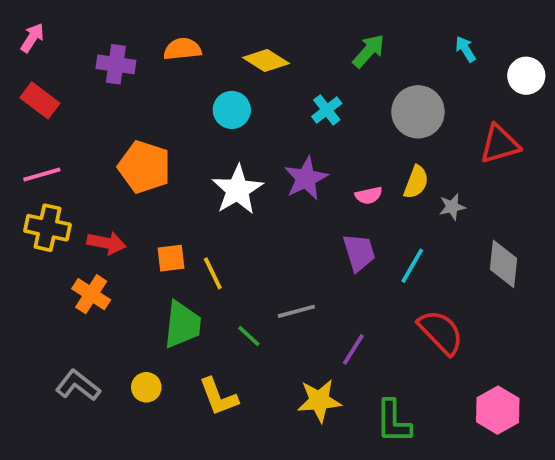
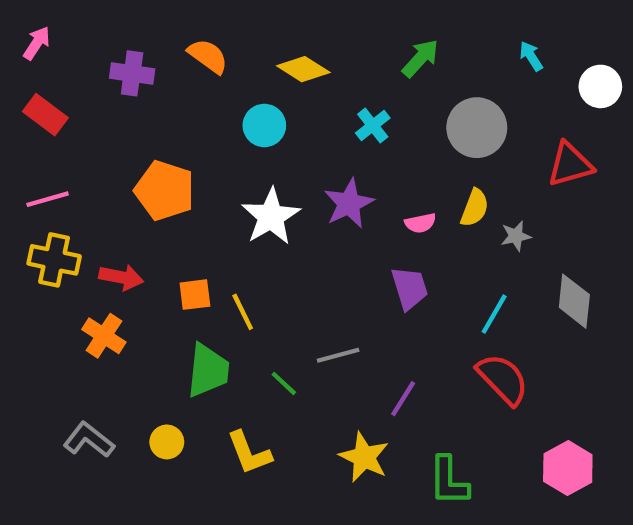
orange semicircle: (182, 49) -> (208, 56), turned 42
cyan line: (412, 266) -> (494, 314), moved
yellow star: (319, 401) -> (364, 457), turned 30

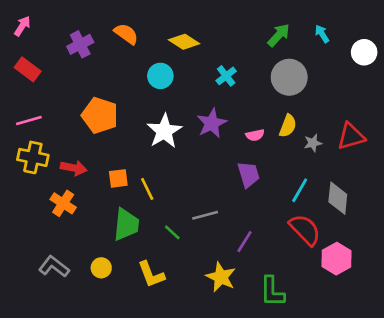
green arrow: (420, 58) -> (279, 35), moved
purple cross: (132, 73) -> (80, 44), turned -35
red triangle: (570, 164) -> (351, 136), moved
gray diamond: (574, 301) -> (338, 198), moved
pink hexagon: (568, 468) -> (337, 259), moved

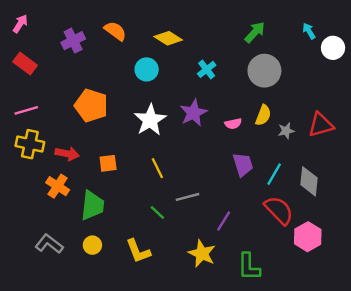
cyan arrow: (322, 34) -> (309, 31), moved
purple trapezoid: (248, 174) -> (243, 164), moved
yellow line: (147, 189) -> (157, 168), moved
green trapezoid: (126, 224) -> (92, 205), moved

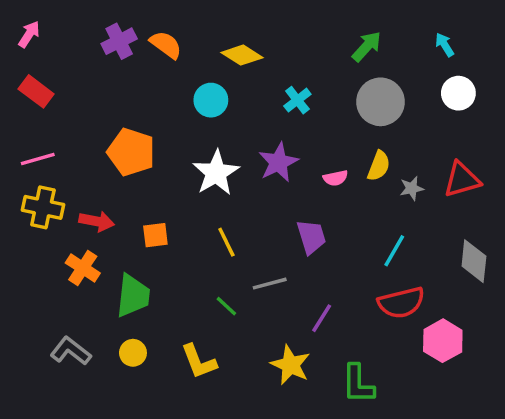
purple cross: (73, 41) -> (119, 41), moved
white circle: (333, 48) -> (458, 93), moved
purple trapezoid: (243, 164) -> (311, 237), moved
gray diamond: (309, 181) -> (474, 261), moved
red semicircle: (279, 210) -> (401, 303), turned 120

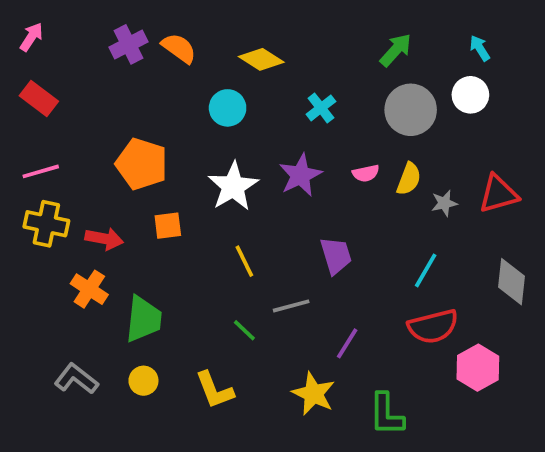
white circle: (458, 93) -> (470, 95), moved
pink semicircle: (335, 178) -> (366, 173), moved
orange square: (155, 235) -> (168, 226), moved

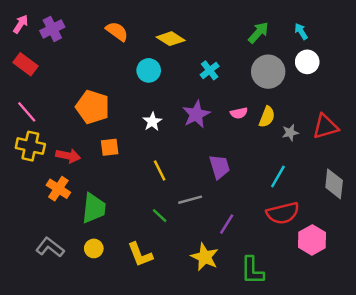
purple cross: (129, 44) -> (52, 29), moved
cyan arrow: (480, 48) -> (301, 31), moved
pink line: (41, 171) -> (27, 112), turned 65
white star: (233, 186) -> (152, 122), size x0.6

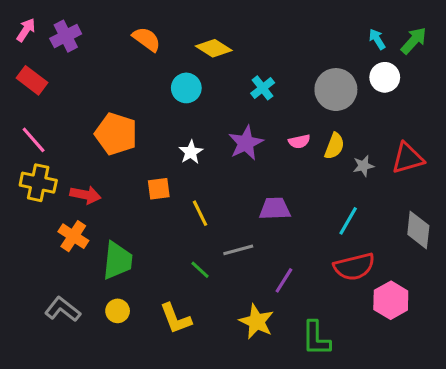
green arrow: (258, 33) -> (414, 41), moved
orange square: (110, 147) -> (159, 189), moved
purple trapezoid: (219, 167) -> (275, 209), turned -75

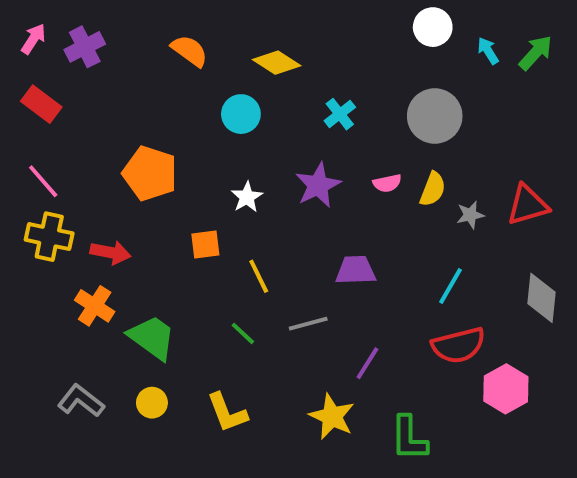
white circle: (385, 77) -> (433, 27), moved
green trapezoid: (118, 261) -> (152, 337), turned -60
green line: (200, 270) -> (243, 333), moved

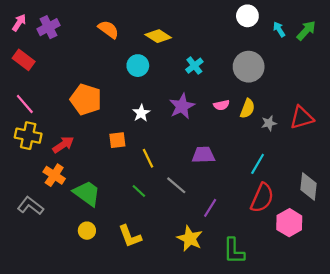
red arrow: (110, 252) -> (63, 145), turned -45
gray diamond: (541, 298) -> (308, 186), moved
gray line: (308, 324) -> (176, 185), turned 55
red semicircle: (458, 345) -> (262, 198), turned -52
gray L-shape: (81, 401) -> (30, 206), moved

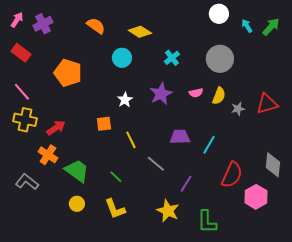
orange pentagon: (86, 99) -> (68, 73), moved
cyan line: (258, 164) -> (209, 145), moved
green line: (139, 191) -> (116, 177), moved

